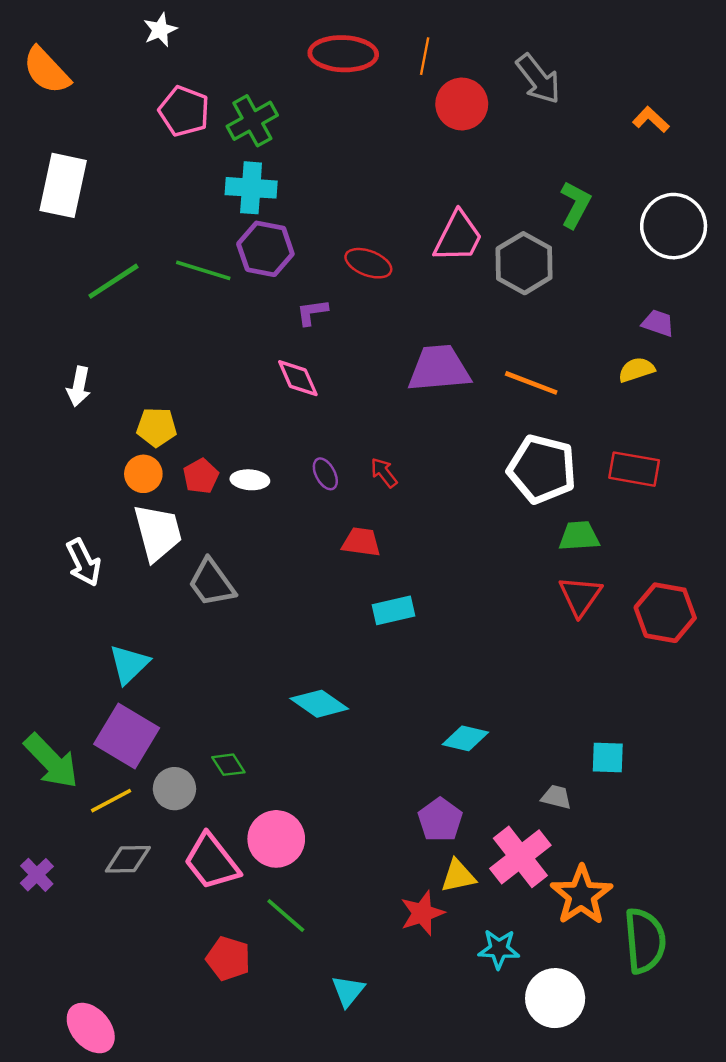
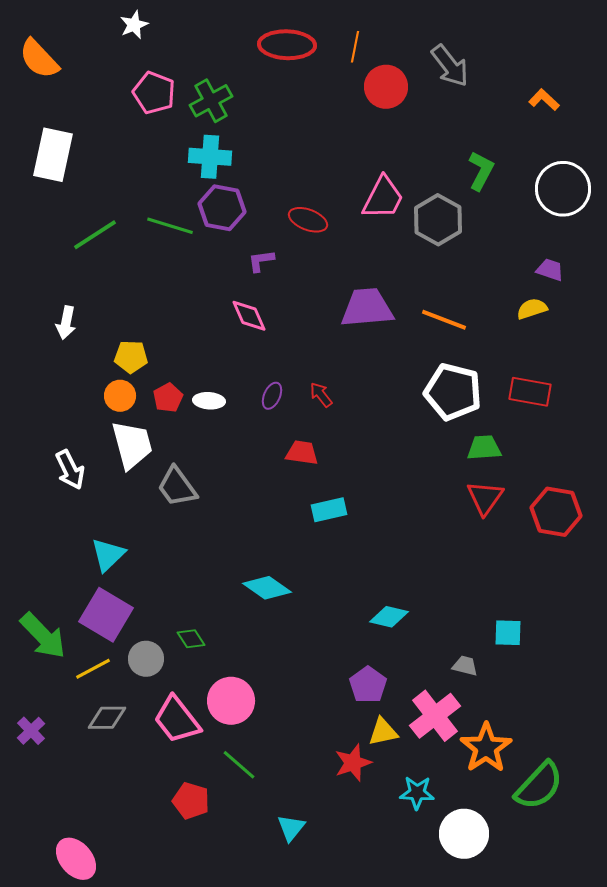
purple ellipse: (325, 474) -> (272, 396), turned 52
green semicircle: (645, 941) -> (539, 786), turned 48

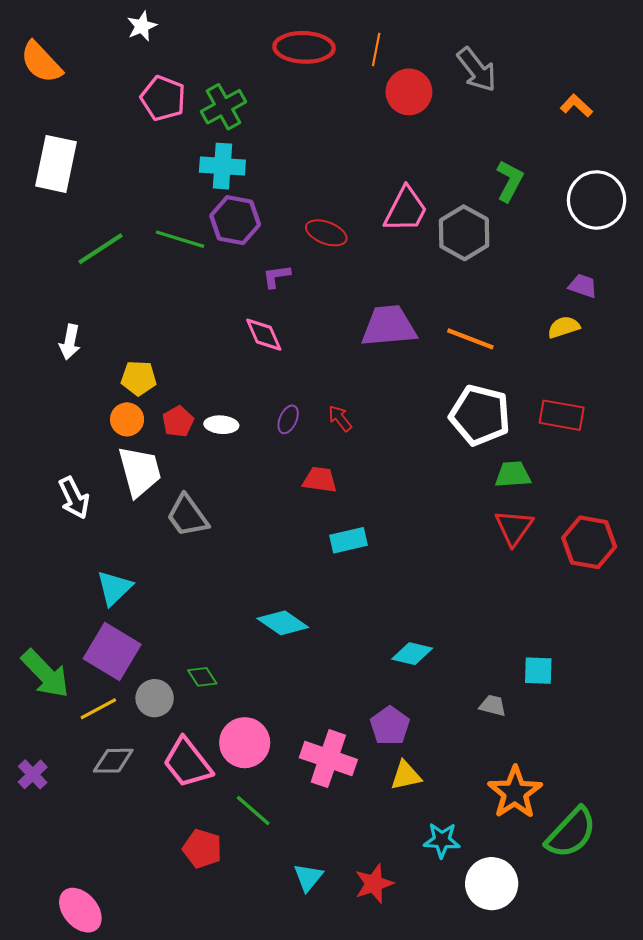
pink cross: (435, 716) -> (328, 759), moved, turned -33
red star: (353, 763) -> (374, 884), moved

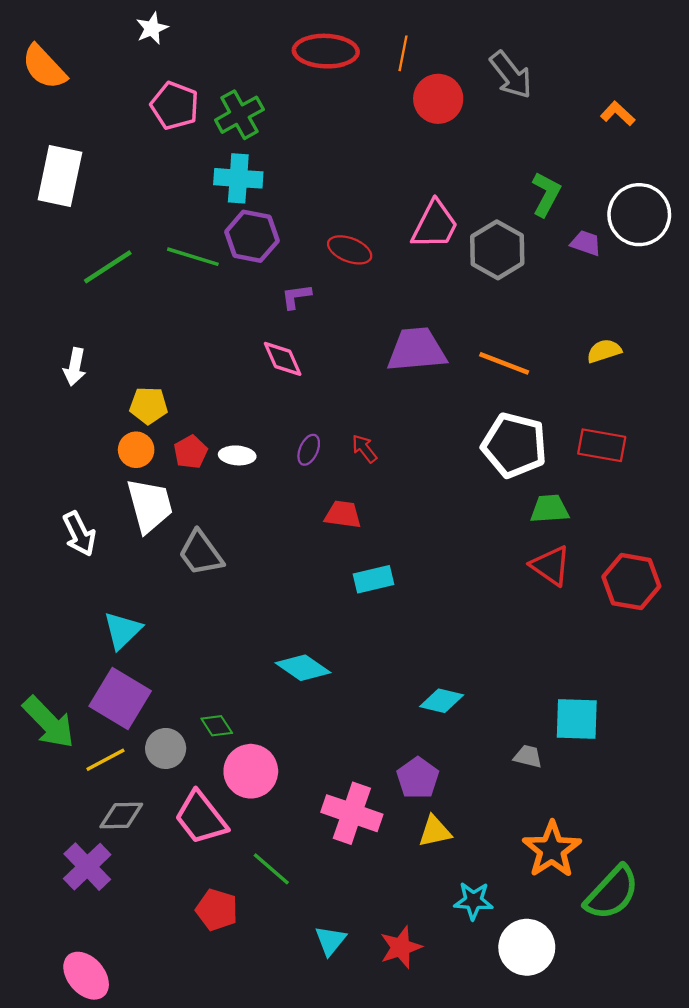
purple trapezoid: (583, 286) -> (586, 243), moved
red triangle: (514, 527) -> (551, 566), turned -30
cyan square: (538, 671) -> (577, 719), size x1.4
pink circle: (245, 743) -> (251, 771), moved
purple cross: (33, 774) -> (87, 867), moved, size x1.5

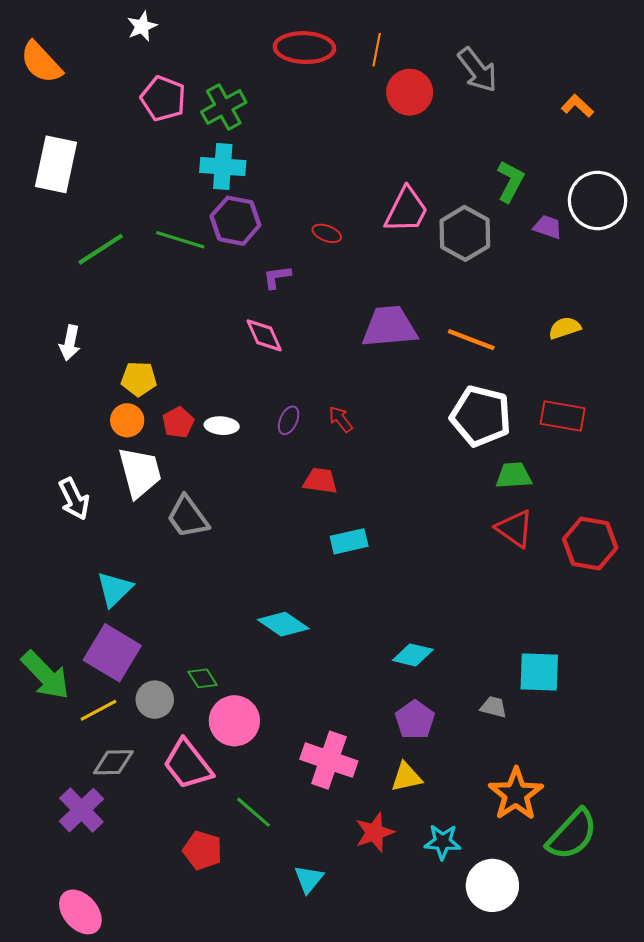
red ellipse: (350, 250) -> (327, 233), size x0.7
purple pentagon: (418, 778) -> (415, 720), moved
red star: (401, 947) -> (375, 832), moved

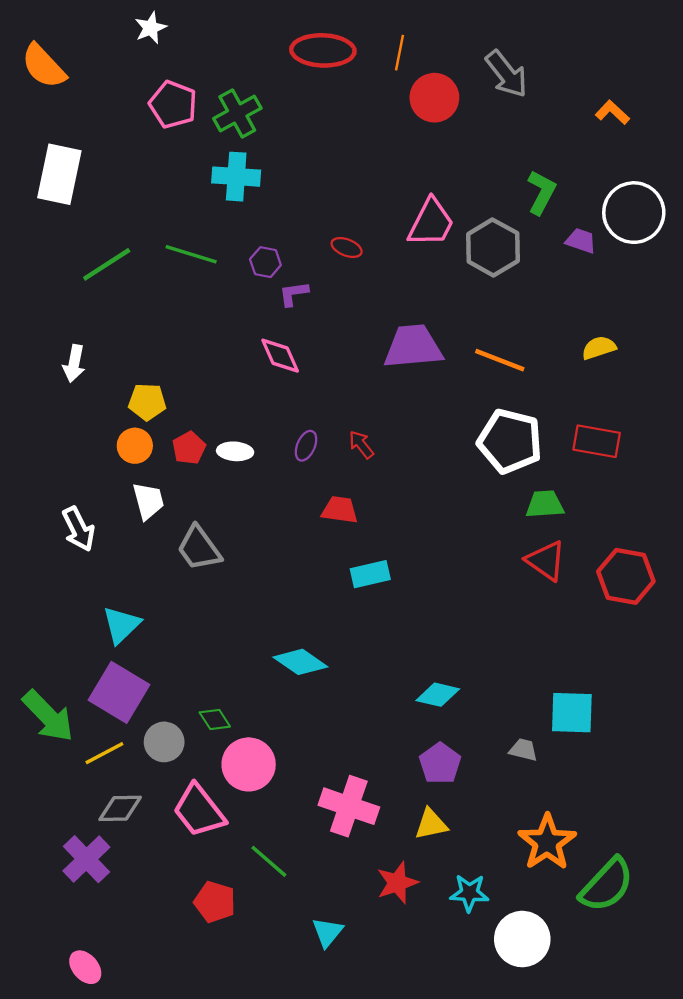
purple hexagon: (235, 221) -> (265, 262), moved, size x0.6
white trapezoid: (140, 472) -> (148, 501), size x0.7
pink ellipse: (80, 912) -> (85, 967), size x0.7

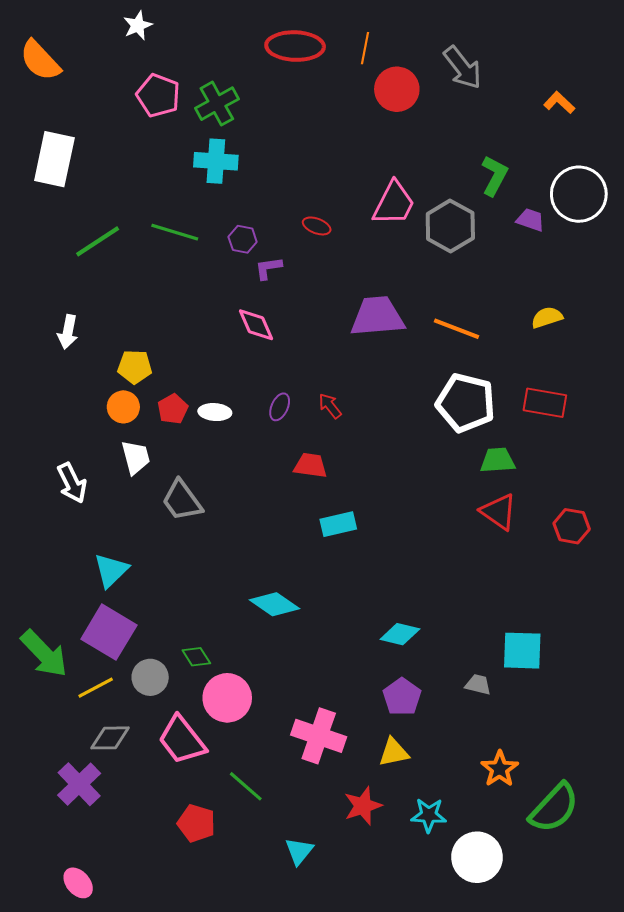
red hexagon: (626, 576) -> (572, 526), size x0.7
orange star: (547, 842) -> (500, 769), size x0.7

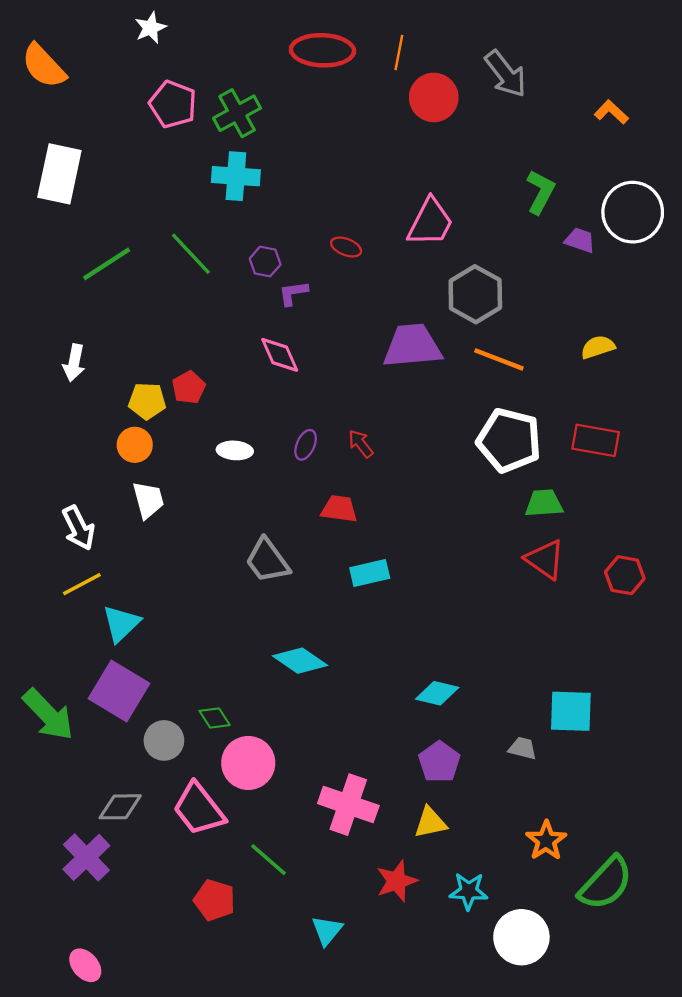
gray hexagon: (450, 226) -> (475, 294), moved
green line: (175, 232) -> (191, 254), turned 30
red pentagon: (173, 409) -> (189, 387), moved
gray trapezoid: (182, 500) -> (267, 561), moved
yellow line: (96, 688) -> (82, 584), moved

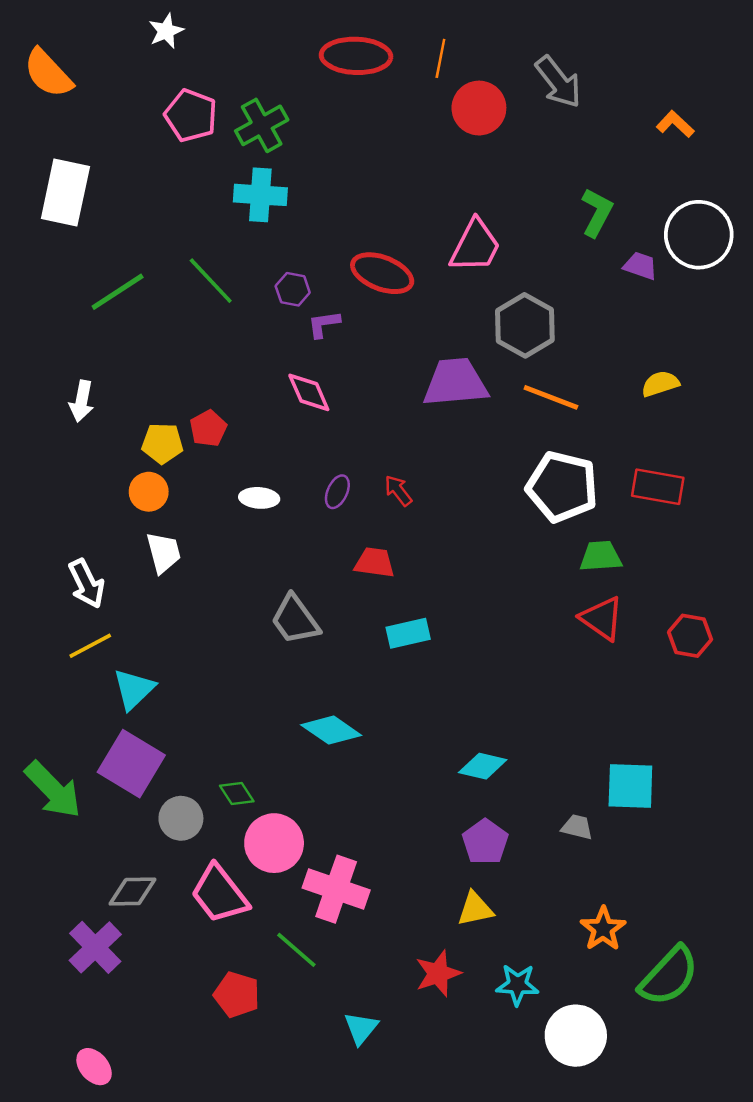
red ellipse: (346, 247) -> (382, 273), size x1.8
pink cross: (348, 805) -> (336, 889), moved

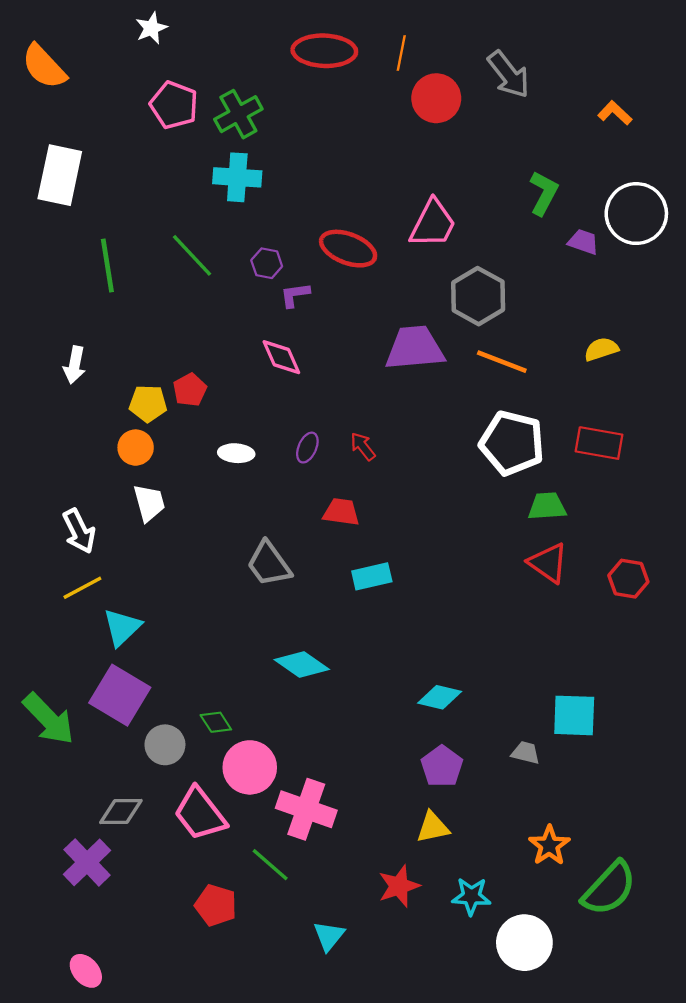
green line: (118, 292) -> (107, 266), turned -66

